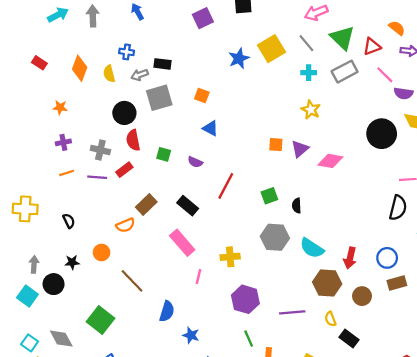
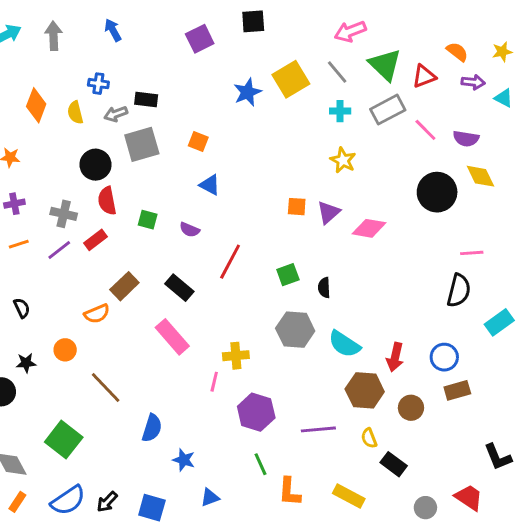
pink line: (385, 75) -> (425, 130), moved
purple line: (97, 177) -> (59, 250), turned -42
pink line: (199, 276) -> (214, 382), moved

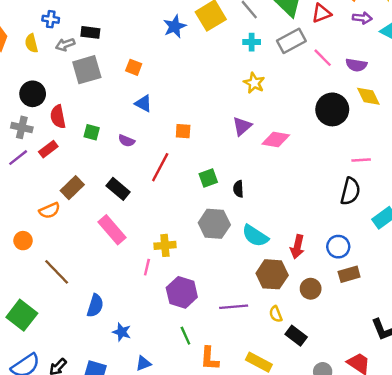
black circle: (95, 165) -> (33, 94), moved
orange square: (297, 207) -> (183, 131), moved

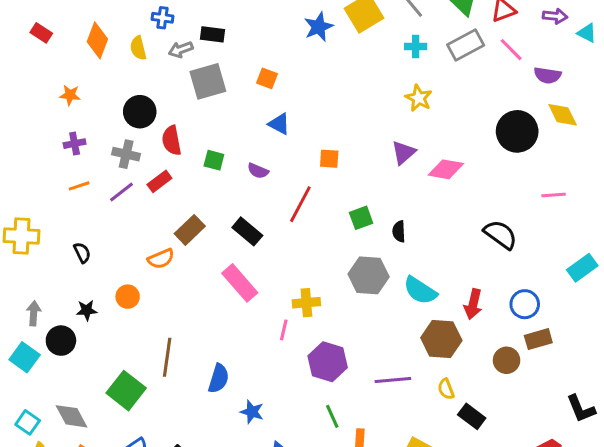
pink line: (323, 58) -> (511, 50), moved
black semicircle: (350, 191) -> (500, 234), moved, turned -68
brown line: (57, 272) -> (167, 357), moved, turned 52
brown circle: (311, 289) -> (507, 360), moved

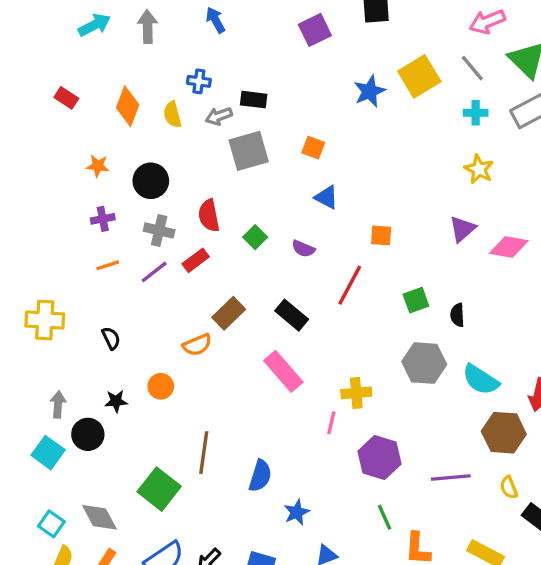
black circle: (140, 112) -> (151, 181), moved
green square: (214, 160) -> (255, 237), turned 30
blue star: (252, 412) -> (297, 512), turned 30

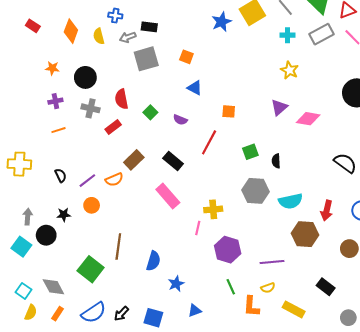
purple line: (154, 272) -> (87, 181), moved
cyan semicircle: (481, 380) -> (291, 201), turned -45
yellow semicircle: (509, 487) -> (268, 288), moved, turned -88

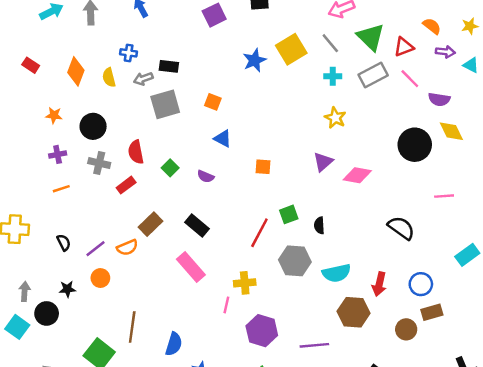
red line: (209, 142) -> (259, 233), moved

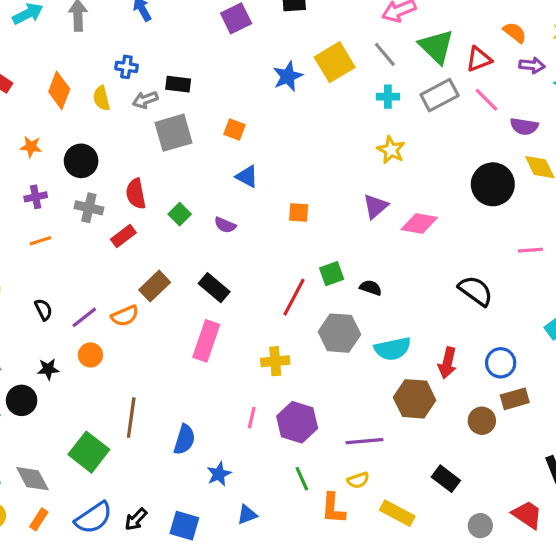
black semicircle: (319, 225) -> (371, 288), turned 112
pink rectangle: (191, 267) -> (206, 341), turned 60
pink line: (226, 305) -> (252, 418), moved

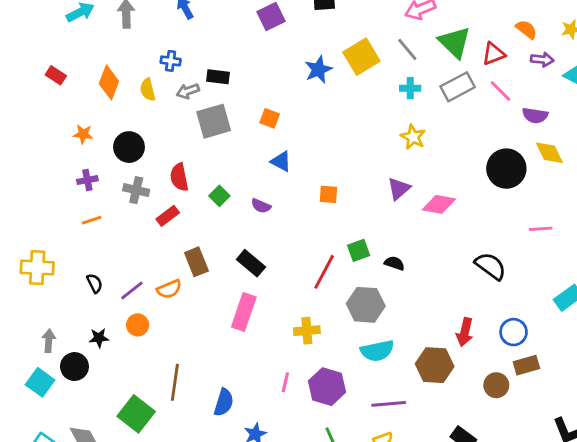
brown rectangle: (155, 286) -> (196, 262), turned -68
cyan semicircle: (393, 349) -> (377, 351), moved

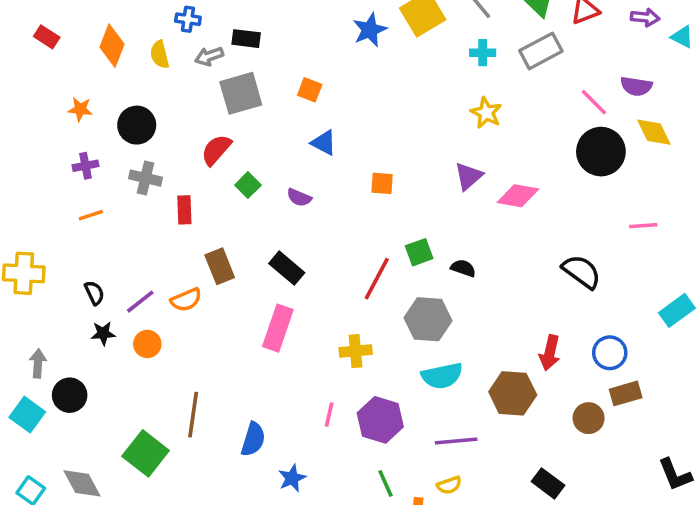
pink line: (501, 91) -> (594, 102), moved
red semicircle: (179, 177) -> (216, 150), moved, turned 52
red rectangle: (168, 216) -> (184, 210), turned -55
black star: (99, 338) -> (103, 333), moved

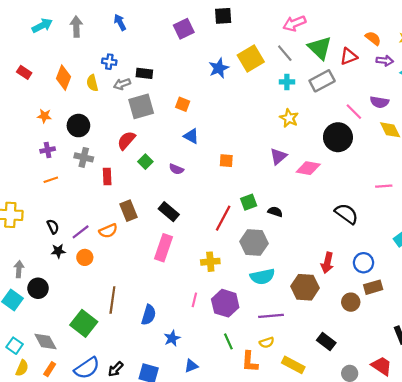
black circle: (601, 152) -> (338, 137), moved

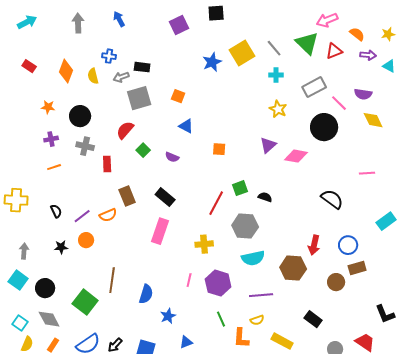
pink arrow: (294, 23) -> (327, 20), moved
cyan arrow: (42, 26) -> (27, 22), moved
gray rectangle: (322, 81) -> (314, 87), moved
black star: (58, 251) -> (61, 247), moved
black circle: (38, 288) -> (45, 288), moved

